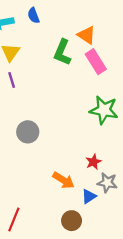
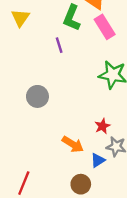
purple line: (12, 80) -> (59, 45), moved

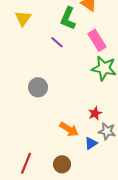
pink rectangle: (105, 27) -> (97, 40), moved
purple line: (59, 45) -> (57, 42), turned -32
brown circle: (81, 184) -> (62, 164), moved

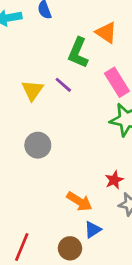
yellow triangle: (23, 18) -> (32, 90), moved
blue triangle: (91, 143) -> (93, 230), moved

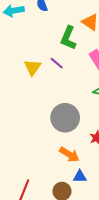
gray circle: (38, 145) -> (65, 118), moved, size x1.4
blue triangle: (93, 230) -> (80, 177), turned 32

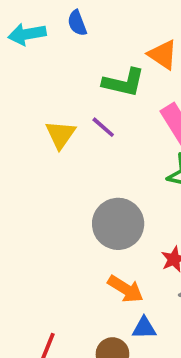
green L-shape: (68, 38) -> (124, 83), turned -100

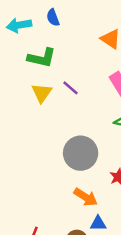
green L-shape: (124, 83) -> (42, 58), moved

